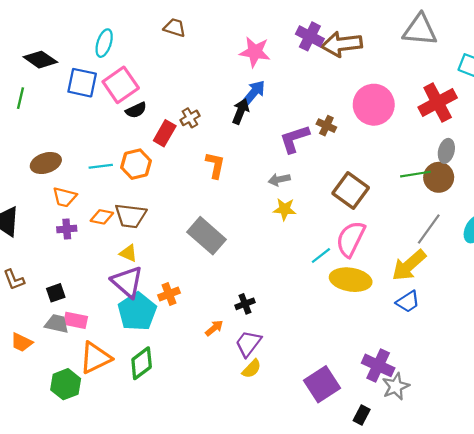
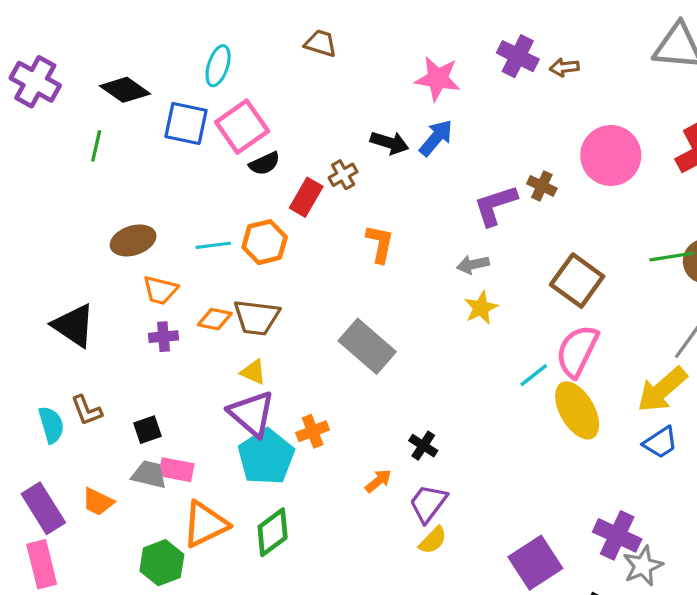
brown arrow: (342, 44) -> (564, 67), size x0.5
black arrow: (241, 111) -> (390, 143), moved, turned 85
yellow star: (285, 209) -> (481, 308), turned -30
yellow ellipse: (351, 280) -> (577, 410), turned 51
black cross: (245, 304) -> (423, 446), turned -36

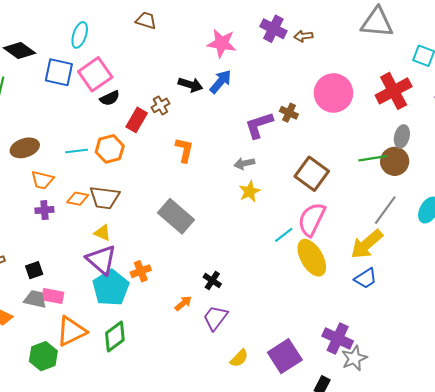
yellow semicircle: (433, 540) -> (239, 358), moved

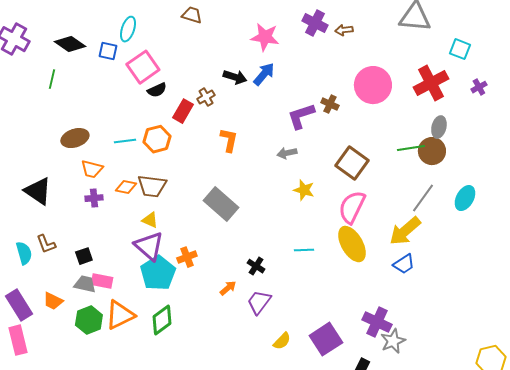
blue square: (59, 72) -> (108, 51), moved, size x0.7
yellow star: (250, 191) -> (304, 190), moved, turned -30
cyan line: (284, 235) -> (304, 250), moved, turned 36
green hexagon: (43, 356) -> (89, 320), moved

